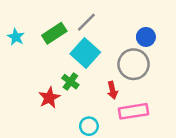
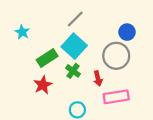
green rectangle: (54, 33) -> (47, 58), moved
cyan star: (16, 37) -> (22, 32), moved
green cross: (70, 82) -> (73, 71), moved

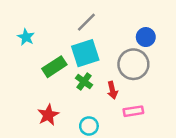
cyan square: (74, 46) -> (85, 53), turned 30
red star: (43, 85) -> (48, 115), moved
pink rectangle: (116, 97) -> (133, 111), size x0.7

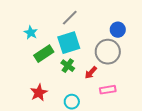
cyan star: (26, 37) -> (31, 33), moved
red arrow: (112, 90) -> (91, 73), turned 56

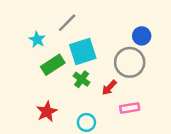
gray line: (70, 18) -> (67, 23), moved

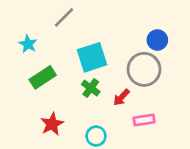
gray line: (67, 23) -> (64, 17), moved
cyan star: (37, 40) -> (28, 44), moved
green rectangle: (53, 65) -> (43, 77), moved

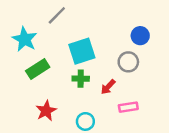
cyan star: (28, 44) -> (25, 39), size x1.5
gray circle: (144, 69) -> (128, 62), size x0.7
green cross: (91, 88) -> (81, 79), turned -35

